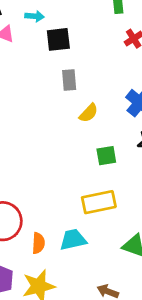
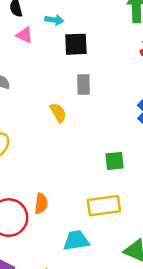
yellow semicircle: (89, 113) -> (58, 113), moved, turned -78
orange semicircle: (38, 243) -> (41, 204), moved

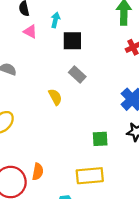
cyan arrow: (54, 20) -> (55, 20), turned -88
gray rectangle: (84, 85) -> (77, 75), turned -49

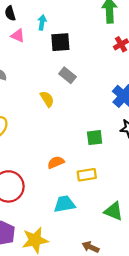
orange semicircle: (38, 172) -> (56, 162), moved, turned -119
yellow rectangle: (90, 176) -> (87, 175), size x0.7

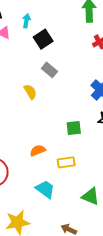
black square: (60, 42) -> (43, 39), turned -30
cyan trapezoid: (64, 204) -> (45, 189), turned 45

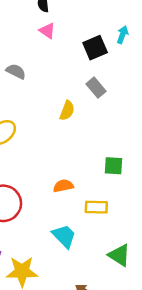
cyan arrow: (26, 21) -> (123, 35), moved
yellow semicircle: (30, 92) -> (67, 111), turned 42

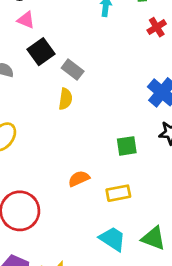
black square: (95, 48) -> (41, 52), moved
gray rectangle: (96, 88) -> (73, 70), moved
cyan trapezoid: (64, 236) -> (112, 239), moved

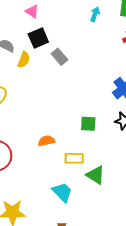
yellow semicircle: (65, 99) -> (24, 60), moved
green triangle: (154, 238) -> (96, 175), moved

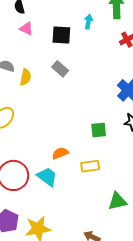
black square: (38, 38) -> (61, 35), moved, turned 36
green triangle: (96, 175) -> (117, 201), moved, turned -36
cyan trapezoid: (62, 192) -> (47, 177), moved

